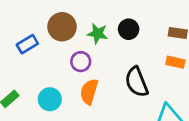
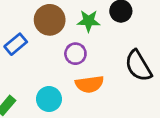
orange semicircle: (89, 92) -> (89, 84), turned -105

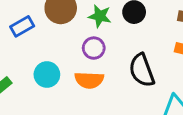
purple circle: (75, 54) -> (94, 48), moved
cyan circle: (49, 99) -> (47, 75), moved

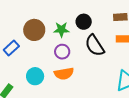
black semicircle: (142, 70) -> (95, 45), moved

